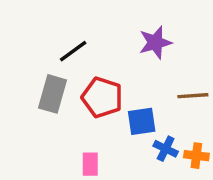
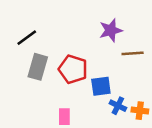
black line: (73, 51) -> (27, 38), moved
brown line: (193, 96) -> (133, 53), moved

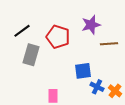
red pentagon: (73, 69) -> (58, 37), moved
orange cross: (140, 111) -> (115, 91), turned 32

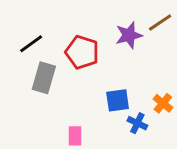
brown line: (109, 44) -> (160, 22), moved, turned -30
orange cross: (115, 91) -> (163, 103), moved

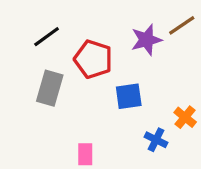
black line: (31, 44) -> (47, 37), moved
blue square: (118, 100) -> (129, 96), moved

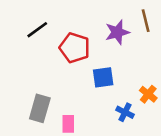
brown line: (182, 25) -> (146, 21), turned -70
gray rectangle: (50, 88) -> (40, 108), moved

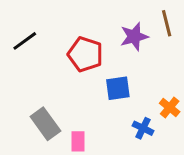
black line: (37, 30) -> (25, 41), moved
gray rectangle: (40, 108) -> (45, 124), turned -52

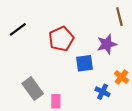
purple star: (134, 37) -> (107, 44), moved
red pentagon: (85, 54) -> (61, 39), turned 30

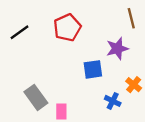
red pentagon: (61, 39) -> (67, 28), moved

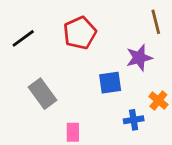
gray rectangle: (36, 97) -> (43, 94), moved
blue cross: (113, 101) -> (134, 120), turned -35

